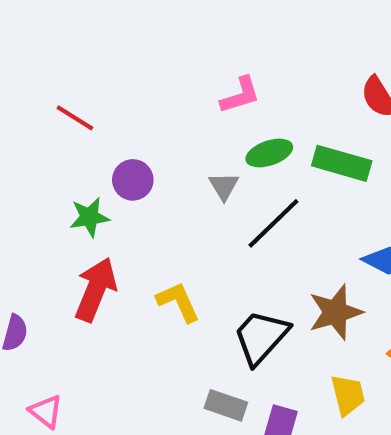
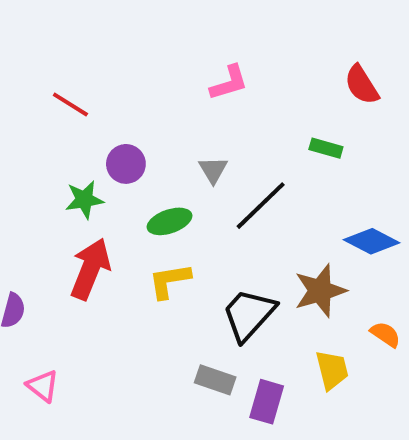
green ellipse: (269, 153) -> (170, 221), moved
green rectangle: (342, 163) -> (326, 148), size x0.6
yellow L-shape: (178, 302) -> (170, 281), turned -75

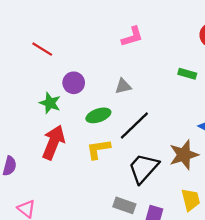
gray triangle: (213, 170) -> (123, 86), turned 48
green star: (84, 200) -> (50, 103), turned 30
black line: (261, 206) -> (134, 126), moved

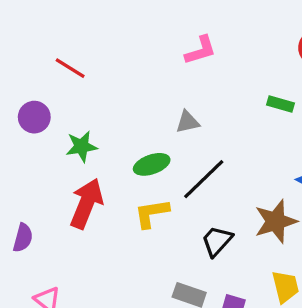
purple circle: (74, 83) -> (34, 117), moved
green star: (50, 103) -> (82, 146), turned -30
black trapezoid: (143, 168) -> (217, 241), size x0.7

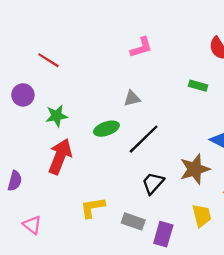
yellow L-shape: (152, 213) -> (93, 207), moved

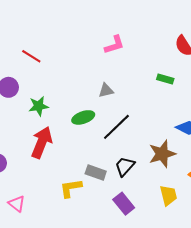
gray rectangle: (133, 221) -> (96, 172), moved
purple rectangle: (163, 234) -> (124, 204), moved, turned -55

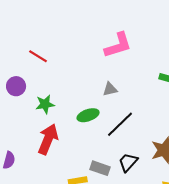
pink L-shape: (114, 45) -> (118, 45), size x1.4

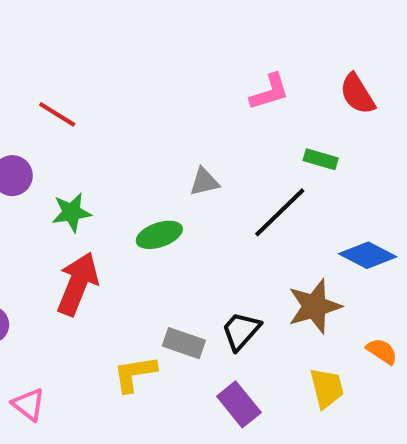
pink L-shape: (118, 45) -> (270, 92), moved, size x0.7
black line: (120, 124) -> (280, 212), moved

